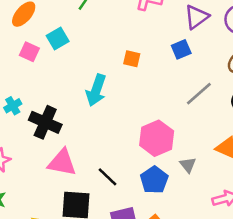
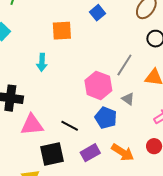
orange square: (132, 59) -> (62, 31), size x1.5
cyan arrow: (96, 90) -> (42, 62), size x0.7
gray line: (199, 94) -> (124, 65), moved

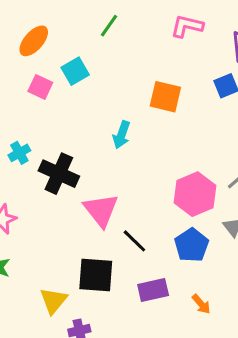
pink triangle: (32, 125) -> (101, 210), moved, turned 40
orange arrow: (123, 152) -> (201, 304), size x0.6

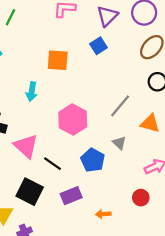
pink hexagon: (195, 194) -> (73, 119), moved
black square: (96, 275) -> (30, 192), turned 32
orange arrow: (201, 304) -> (103, 214), moved, turned 136

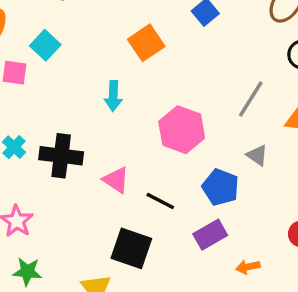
orange square: (58, 60) -> (146, 43), turned -30
pink triangle: (26, 146) -> (116, 180), size x0.7
purple rectangle: (71, 196) -> (210, 235), moved

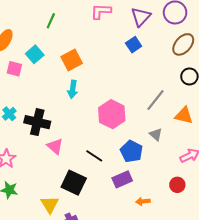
orange square: (146, 43) -> (72, 60), moved
pink triangle: (116, 180) -> (55, 146), moved

